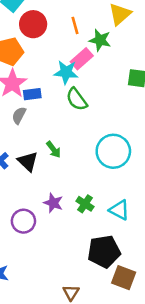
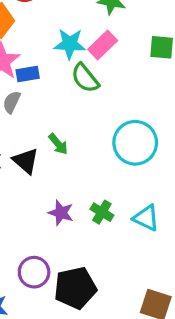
pink rectangle: (82, 59) -> (103, 45), moved
purple circle: (23, 221) -> (34, 272), moved
black pentagon: (104, 252) -> (75, 288), moved

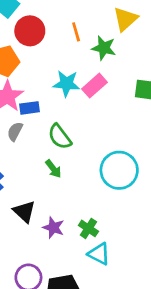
green semicircle: (85, 78) -> (60, 137), moved
black triangle: (26, 161) -> (24, 212), moved
cyan triangle: (146, 218) -> (99, 254), moved

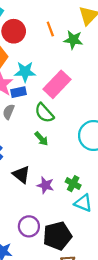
cyan star: (66, 84) -> (25, 72), moved
pink rectangle: (94, 86) -> (57, 84), moved, size x1.4

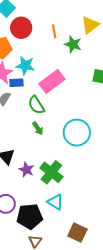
green arrow: (41, 139) -> (38, 128), moved
green cross: (73, 184) -> (51, 172), size x1.6
cyan triangle: (83, 203) -> (55, 202), moved

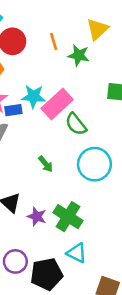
cyan star: (25, 66) -> (33, 96), moved
green semicircle: (36, 105) -> (76, 124), moved

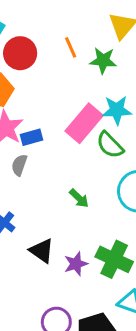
cyan star: (33, 96) -> (117, 110), moved
purple star: (37, 217) -> (76, 264), turned -30

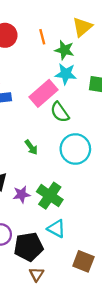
cyan star: (117, 110) -> (66, 74), moved

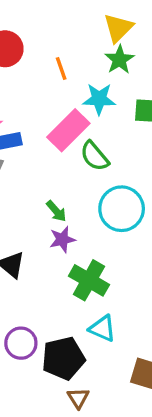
orange line: (42, 37) -> (61, 69), moved
green star: (64, 50) -> (119, 60), moved, turned 30
purple star: (21, 194) -> (62, 239), moved

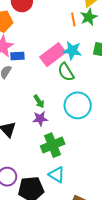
orange line: (61, 69) -> (73, 20), moved
cyan star: (99, 99) -> (72, 51), moved
green cross: (89, 280) -> (53, 145), turned 30

